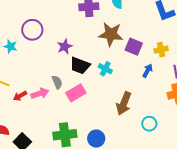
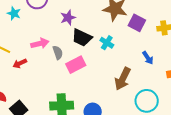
blue arrow: (147, 71) -> (148, 58), moved, turned 112
pink arrow: (40, 93) -> (40, 43), moved
cyan circle: (149, 124) -> (147, 101), size x1.5

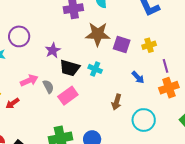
brown arrow: (123, 79) -> (117, 102), size x0.7

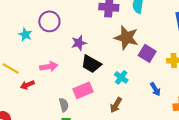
cyan cross: (95, 69) -> (121, 77), moved
gray semicircle: (48, 87) -> (64, 105), moved
brown arrow: (117, 102) -> (116, 105), moved

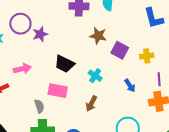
brown star: (126, 38) -> (98, 36), size x0.7
purple star: (79, 43) -> (40, 34), moved
pink rectangle: (83, 90) -> (58, 91), turned 36

